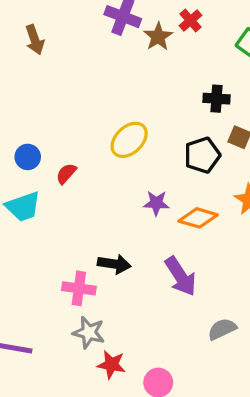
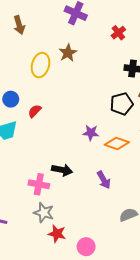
red cross: (190, 21) -> (118, 33), moved
brown star: (158, 37) -> (68, 53), moved
yellow ellipse: (129, 140) -> (41, 65), moved, turned -35
purple arrow: (181, 276) -> (104, 180), size x0.7

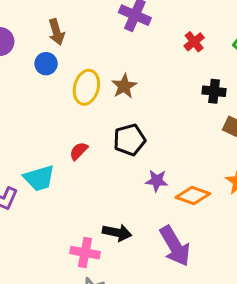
brown star: (68, 53) -> (124, 86), moved
blue circle: (11, 99) -> (46, 64), moved
black pentagon: (122, 104) -> (129, 140), moved
purple arrow: (104, 180) -> (175, 246), size x1.6

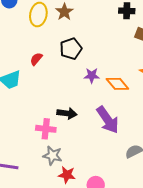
orange diamond: (193, 195) -> (117, 84), turned 35

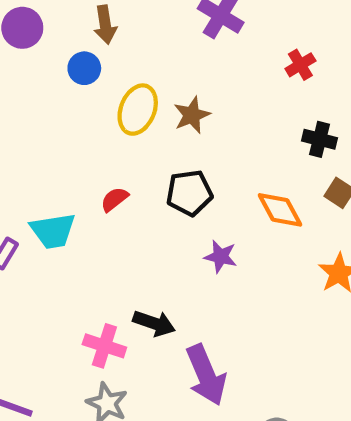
orange diamond: (117, 84) -> (280, 210), moved
purple arrow: (108, 120) -> (206, 375), moved

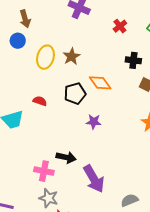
red semicircle: (114, 199) -> (40, 101), turned 64
orange diamond: (280, 210) -> (100, 83), moved

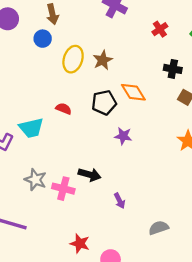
purple arrow: (94, 179) -> (119, 201), size x0.5
gray star: (49, 198) -> (35, 180), moved

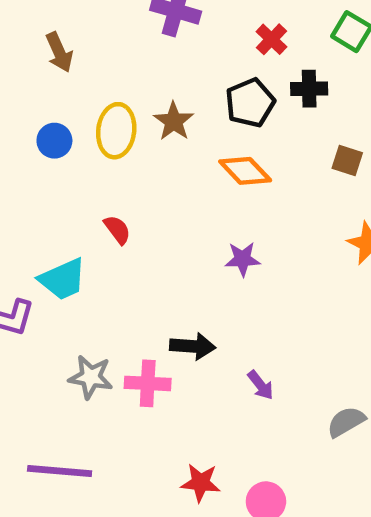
blue circle: (43, 39) -> (54, 141), moved
black cross: (173, 69) -> (309, 89), moved
black pentagon: (104, 103) -> (250, 103), moved
red semicircle: (64, 109) -> (117, 230), turned 42

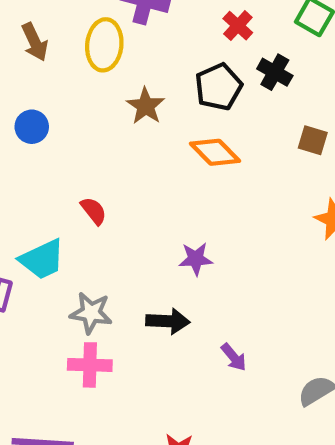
black cross: (309, 89) -> (275, 72), turned 32
yellow ellipse: (116, 131) -> (104, 45), moved
purple star: (243, 259) -> (196, 259), moved
gray star: (91, 377) -> (91, 313), moved
pink cross: (148, 383) -> (90, 365), moved

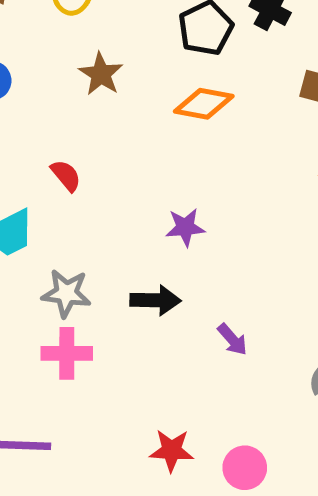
brown star: (146, 106) -> (101, 74), moved
orange diamond: (215, 152) -> (204, 104), turned -33

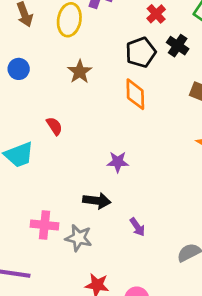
orange diamond: (204, 104) -> (135, 94), turned 72
gray star: (66, 293) -> (79, 238), moved

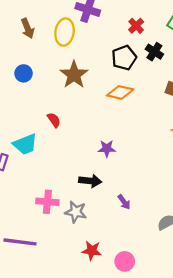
brown star: (80, 72) -> (74, 75), size x1.4
orange diamond: (135, 94) -> (120, 92), turned -75

